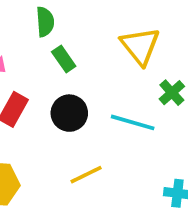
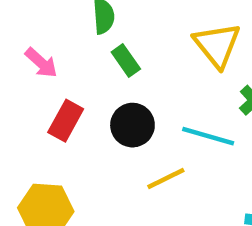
yellow line: (86, 175) -> (166, 178), moved

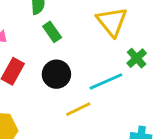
cyan line: (208, 136) -> (106, 81), turned -40

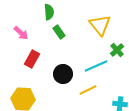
black circle: (56, 74) -> (63, 74), moved
yellow line: (78, 109) -> (88, 90), moved

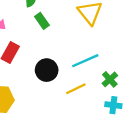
green cross: (117, 50) -> (110, 79), moved

